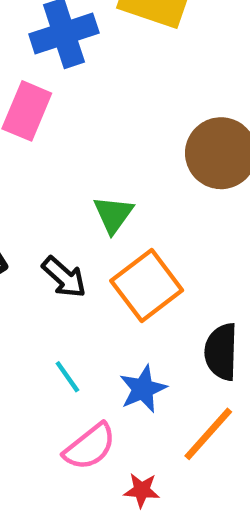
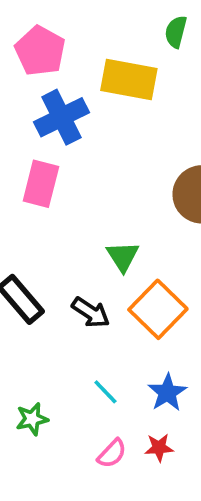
pink semicircle: (90, 447) -> (112, 453), moved, size x0.7
red star: (142, 490) -> (159, 448), moved

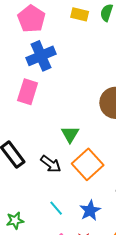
yellow rectangle: (129, 79) -> (80, 14), moved, size x0.6

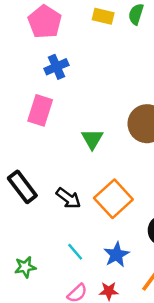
blue cross: (41, 56) -> (56, 67), size x0.7
green triangle: (70, 134) -> (92, 139), moved

